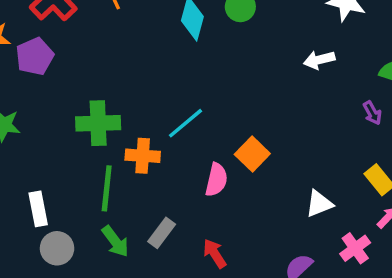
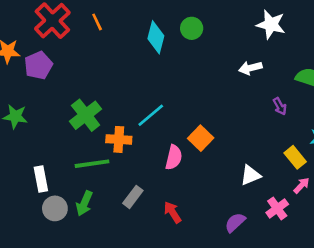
purple arrow: (372, 113) -> (280, 106), moved
green cross: (98, 123) -> (86, 115), turned -36
green line: (107, 188) -> (92, 164), turned 76
green arrow: (115, 241) -> (84, 203), moved, turned 60

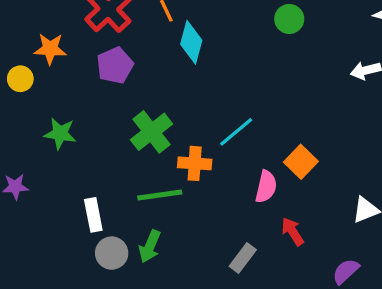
cyan diamond: (156, 37) -> (191, 42), moved
purple pentagon: (38, 65) -> (115, 65), moved
gray rectangle: (133, 197) -> (243, 258), moved
red arrow: (172, 212) -> (293, 231), moved

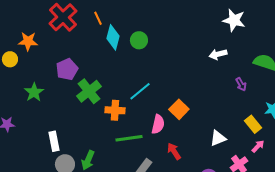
green circle: (289, 19) -> (139, 40), moved
purple pentagon: (115, 65) -> (67, 69), moved
green star: (60, 134) -> (34, 92), turned 30
green line: (160, 195) -> (129, 138), moved

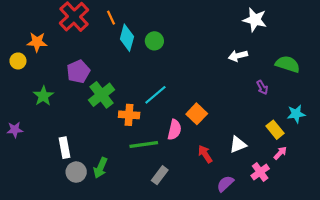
red arrow: (174, 151) -> (205, 154), moved

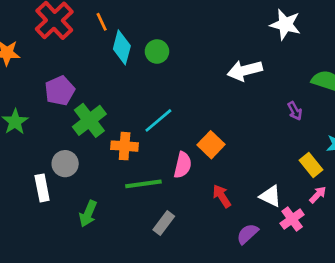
white arrow: (238, 56) -> (245, 70), moved, size x1.4
white triangle: (238, 145) -> (270, 196), moved, turned 48
gray circle: (76, 172) -> (65, 164), moved

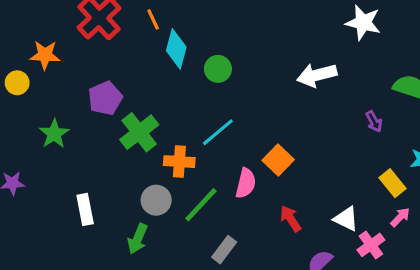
green circle: (157, 51) -> (218, 69), moved
gray circle: (65, 164) -> (156, 200), moved
green line: (143, 184) -> (201, 205), turned -39

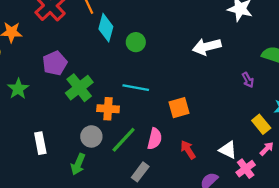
cyan line: (218, 132) -> (136, 88), turned 50
orange square: (278, 160) -> (179, 108), turned 30
pink semicircle: (246, 183) -> (155, 139), moved

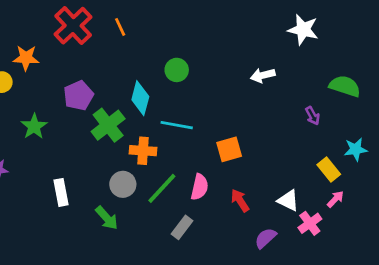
cyan diamond: (106, 28) -> (140, 98), moved
white arrow: (207, 47) -> (263, 75), size x0.7
green arrow: (78, 164) -> (107, 218), turned -65

